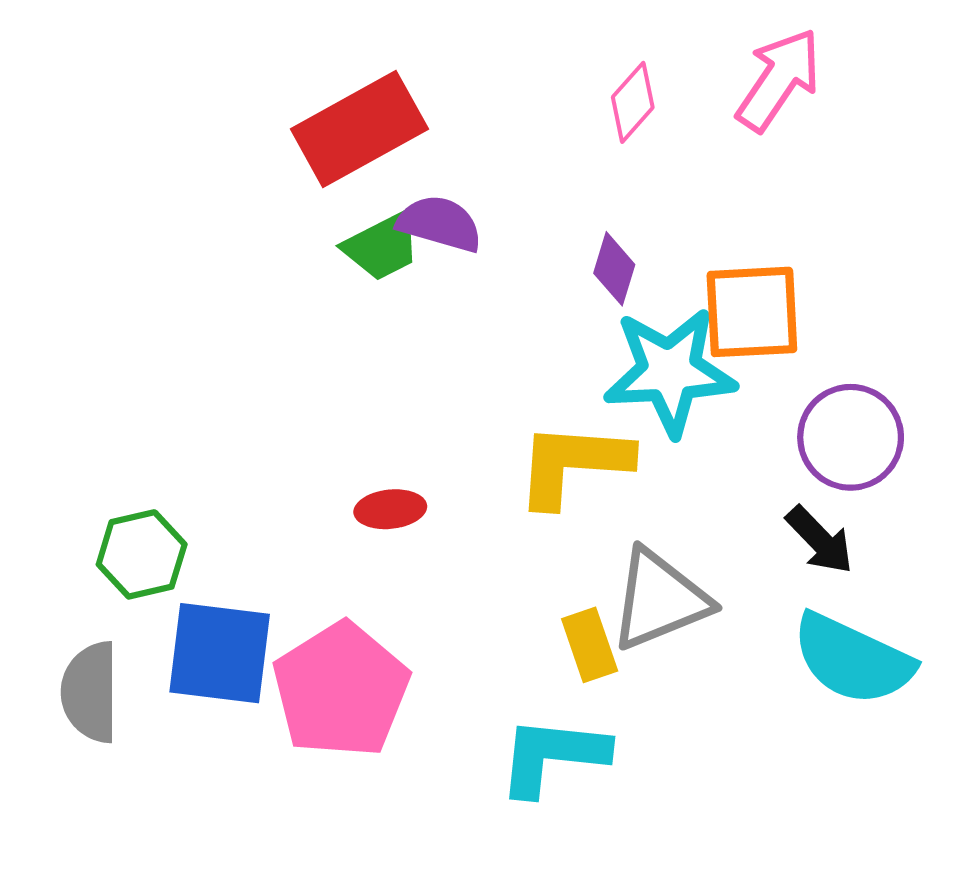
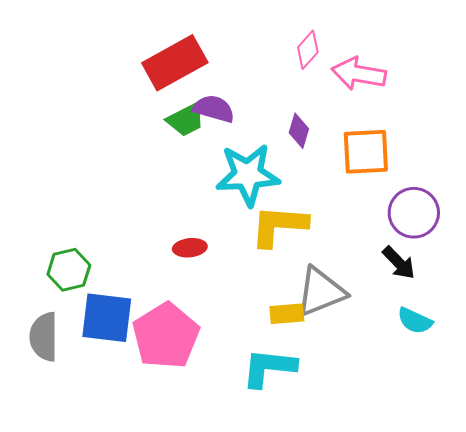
pink arrow: (779, 80) -> (359, 74), moved, turned -114
cyan star: (670, 372) -> (248, 175), moved
yellow rectangle: (590, 645) -> (287, 314), turned -76
cyan semicircle: (853, 659) -> (415, 321), size x0.6

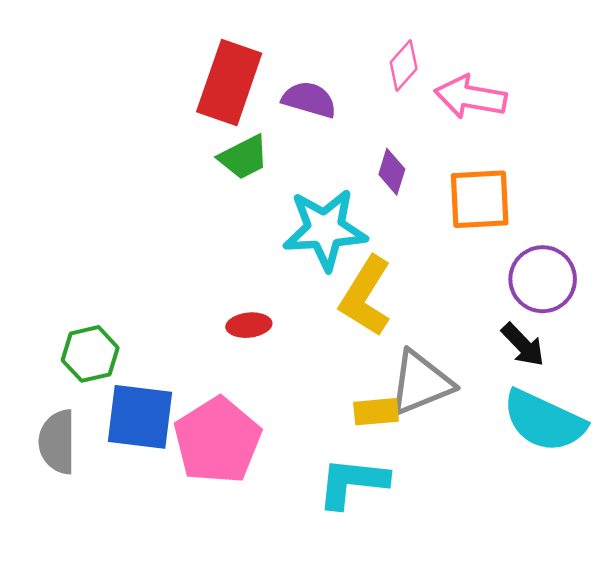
red rectangle: (175, 63) -> (229, 83), turned -42
purple semicircle: (214, 109) -> (309, 100), moved
yellow L-shape: (279, 226) -> (366, 296), turned -62
cyan semicircle: (415, 321) -> (544, 421), size x1.8

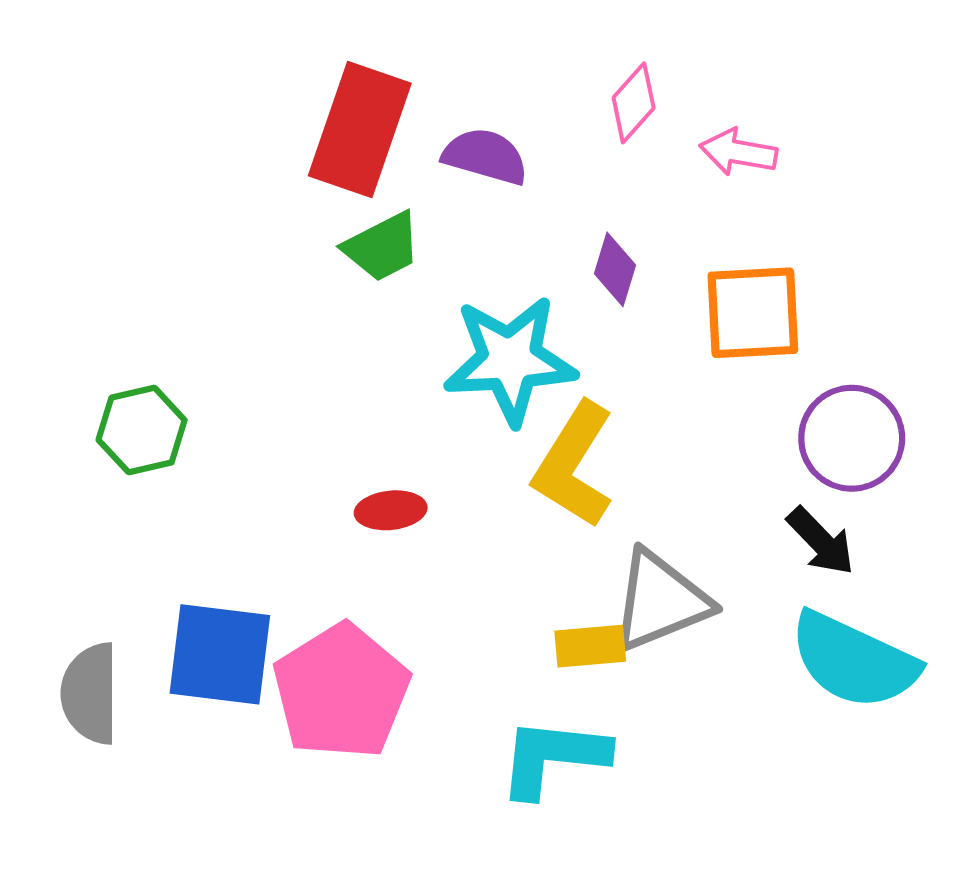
pink arrow: (471, 97) -> (738, 152), size x0.7
green hexagon: (90, 354) -> (142, 430), moved

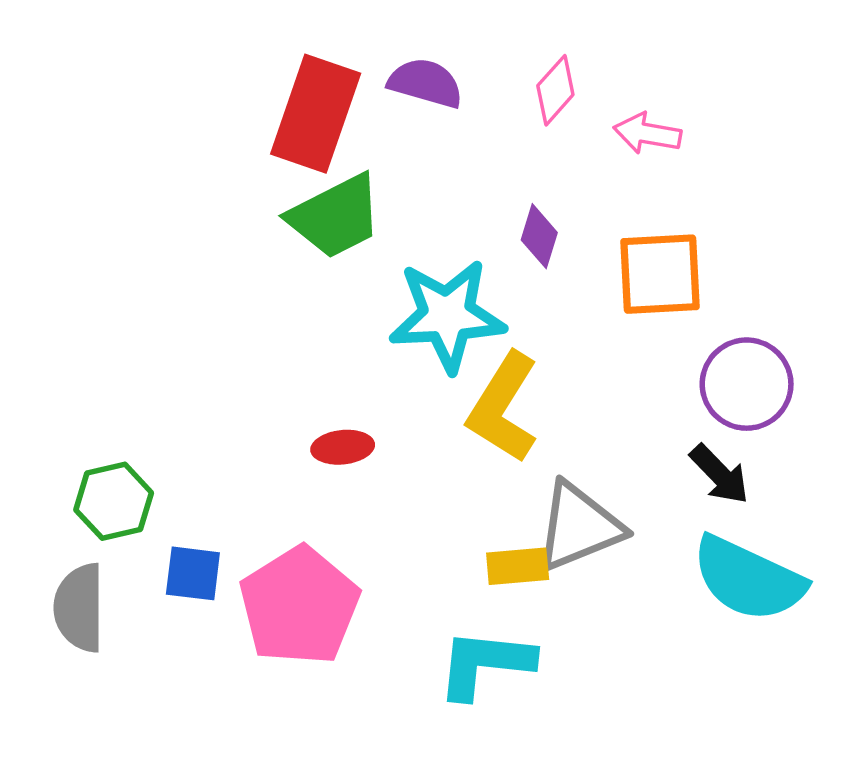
purple semicircle: (485, 156) -> (426, 83), moved
green trapezoid: (382, 247) -> (335, 216), size x1.4
green hexagon: (142, 430) -> (114, 501), moved
blue square: (220, 654) -> (193, 573), size x0.6

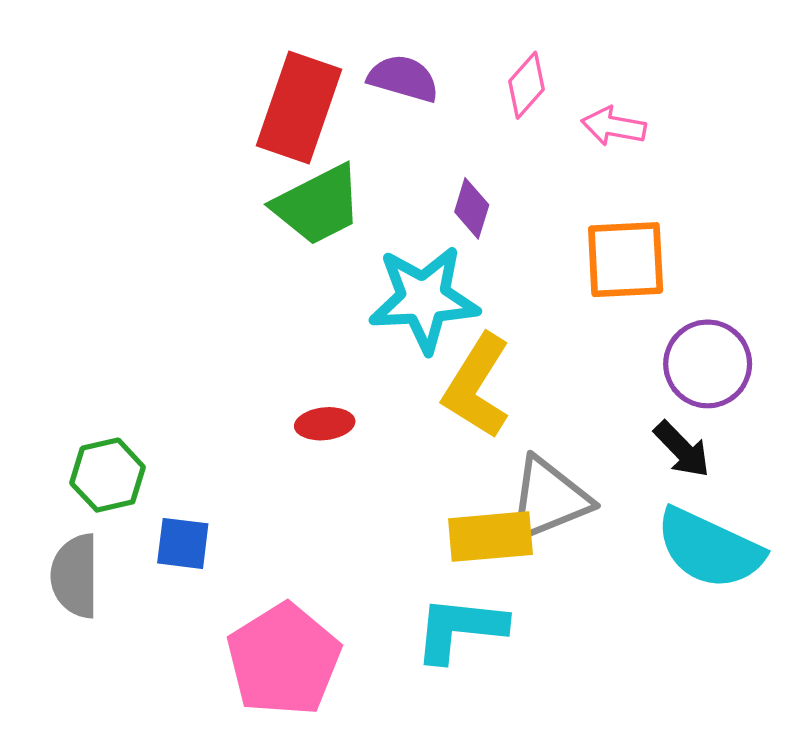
purple diamond: (539, 236) -> (472, 208), moved
yellow rectangle: (518, 566) -> (491, 537), size x1.4
pink pentagon: (299, 606) -> (284, 660), moved

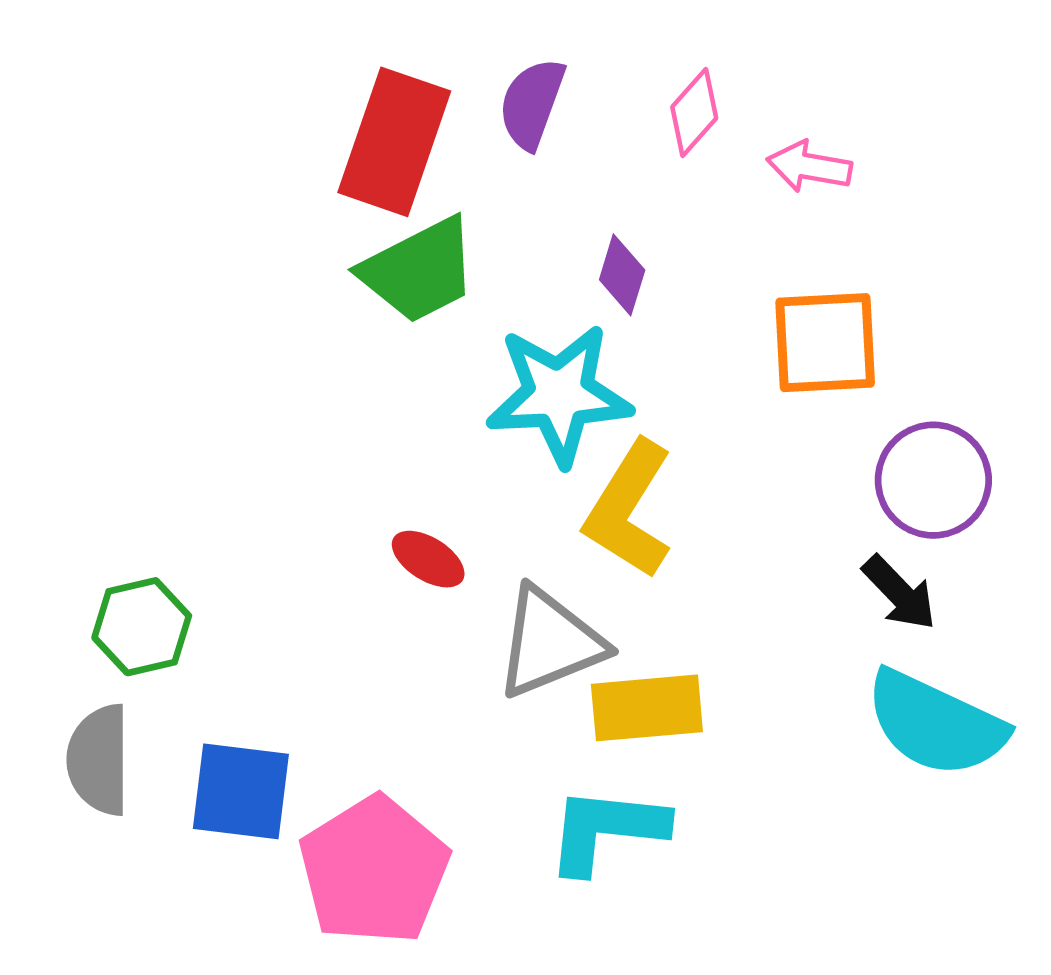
purple semicircle: (403, 78) -> (532, 103), turned -86
red ellipse: (325, 424) -> (428, 559), turned 38
gray triangle: (549, 499) -> (550, 643), moved
blue square: (183, 543) -> (241, 791), moved, size x1.4

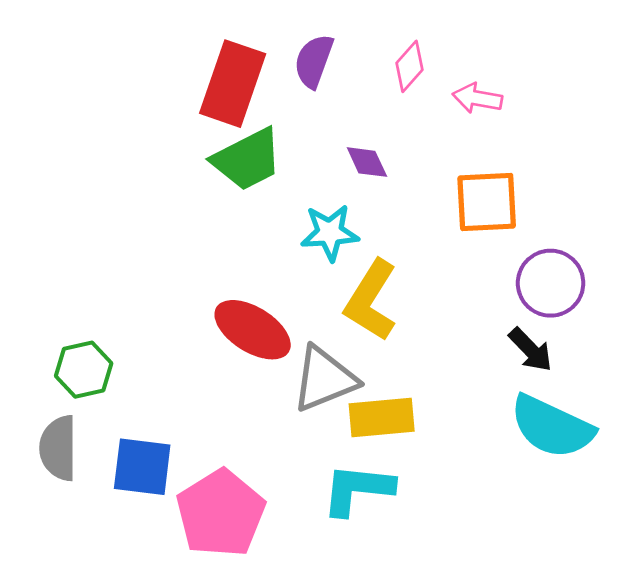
purple diamond: (622, 275) -> (367, 162), turned -42
cyan star: (559, 394) -> (330, 233), size x0.7
red ellipse: (428, 559) -> (253, 330), size x1.8

